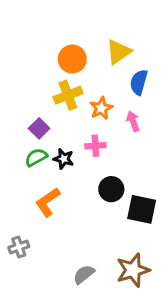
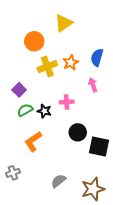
yellow triangle: (119, 52) -> (64, 23), moved
orange circle: (72, 59) -> (34, 41), moved
orange star: (101, 108) -> (71, 63), moved
purple square: (39, 128) -> (19, 90), moved
gray semicircle: (84, 274) -> (58, 181), moved

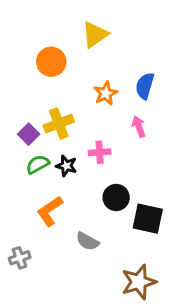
yellow cross: (47, 67) -> (59, 124), moved
gray semicircle: (58, 181) -> (87, 241), moved, turned -112

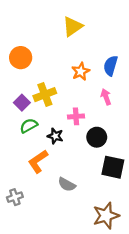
orange circle: (51, 62) -> (21, 58), moved
black star: (66, 166) -> (55, 136), moved
black circle: (116, 198) -> (97, 137), moved

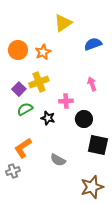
blue semicircle: (111, 66) -> (93, 44), moved, turned 54
orange star: (81, 71) -> (43, 52), moved
orange L-shape: (38, 161) -> (23, 148), moved

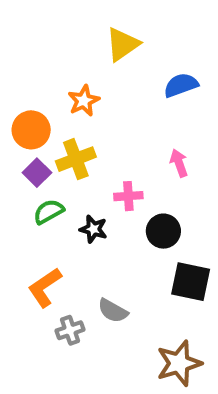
orange circle: (18, 50) -> (31, 130), moved
gray cross: (13, 171) -> (70, 330), moved

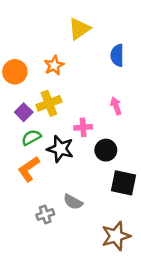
blue semicircle: (181, 85) -> (117, 55), turned -70
orange circle: (31, 130) -> (15, 72), moved
black star: (93, 229) -> (60, 149), size x1.5
orange L-shape: (45, 287) -> (29, 169), moved

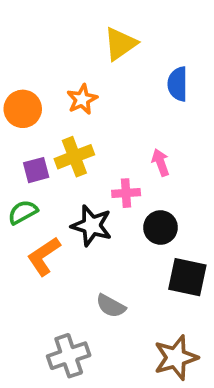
pink arrow: (116, 106) -> (160, 162), moved
purple square: (24, 112) -> (36, 170), turned 30
green semicircle: (31, 137) -> (23, 212), moved
gray cross: (45, 215) -> (69, 356), moved, size x1.5

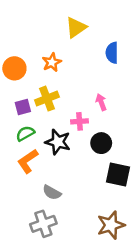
green semicircle: (23, 212) -> (25, 133), moved
gray semicircle: (111, 306) -> (52, 192), moved

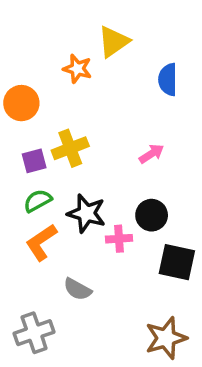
orange star: (52, 62) -> (77, 69), moved, turned -30
pink arrow: (101, 102) -> (152, 154), turned 77
pink cross: (80, 121) -> (119, 239), moved
gray cross: (43, 224) -> (34, 333), moved

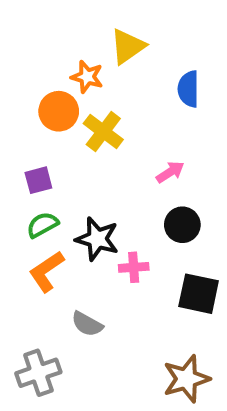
orange circle: (21, 103) -> (59, 111), moved
yellow cross: (70, 148) -> (103, 132), moved, turned -32
black circle: (152, 215) -> (182, 225), moved

